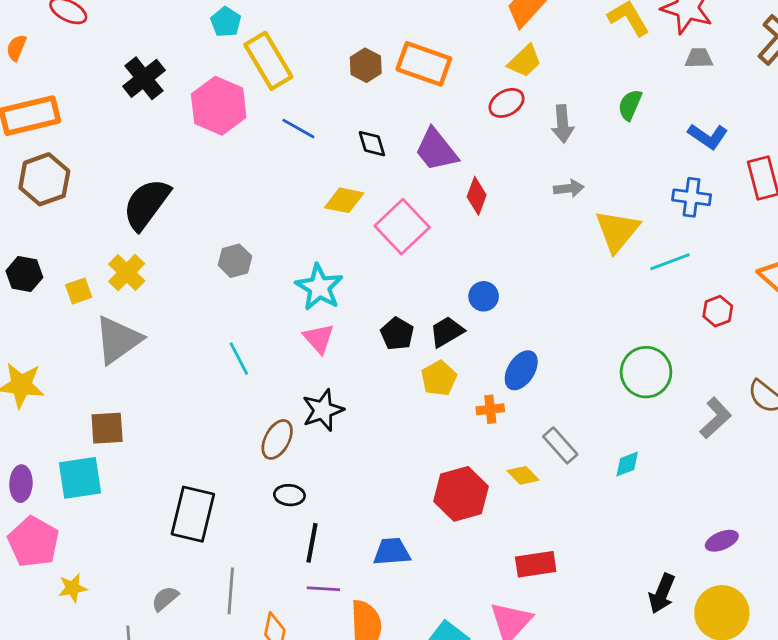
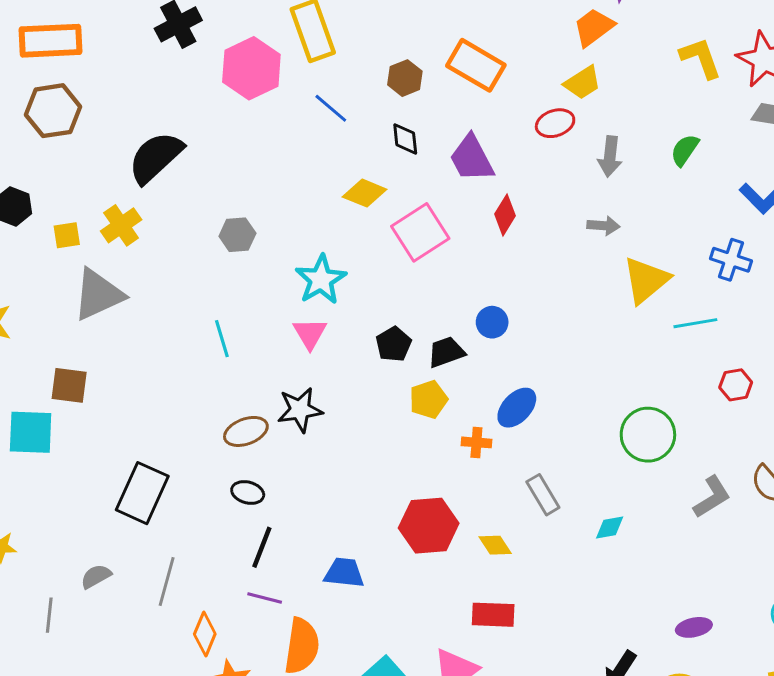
brown hexagon: (366, 65) -> (405, 78), moved
brown ellipse: (277, 439) -> (246, 431), turned 30
yellow diamond: (523, 475) -> (495, 545), moved

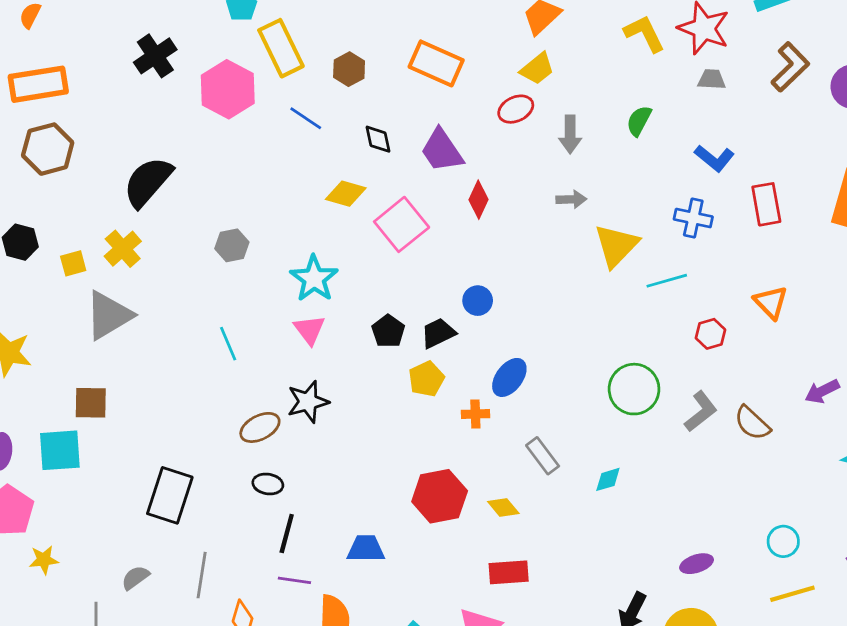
brown hexagon: (405, 78) -> (349, 69), moved
gray L-shape: (712, 497) -> (701, 411), moved

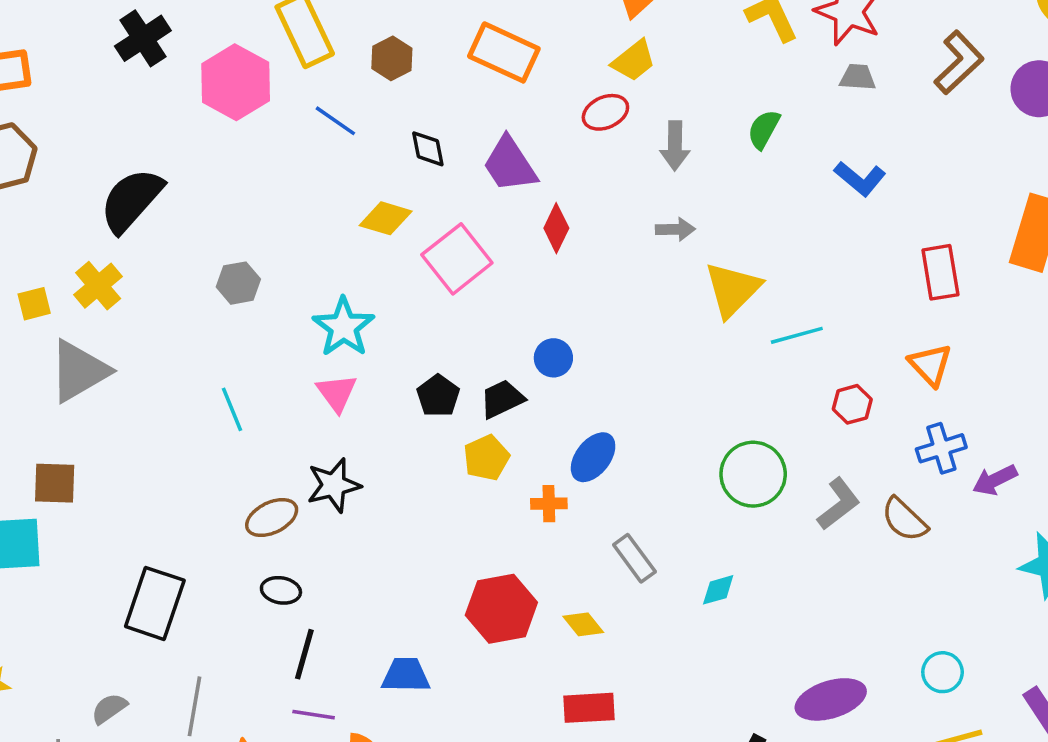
red rectangle: (766, 204) -> (940, 272), moved
blue cross: (693, 218) -> (941, 448), moved, turned -30
purple ellipse: (697, 564) -> (831, 699), size x1.6

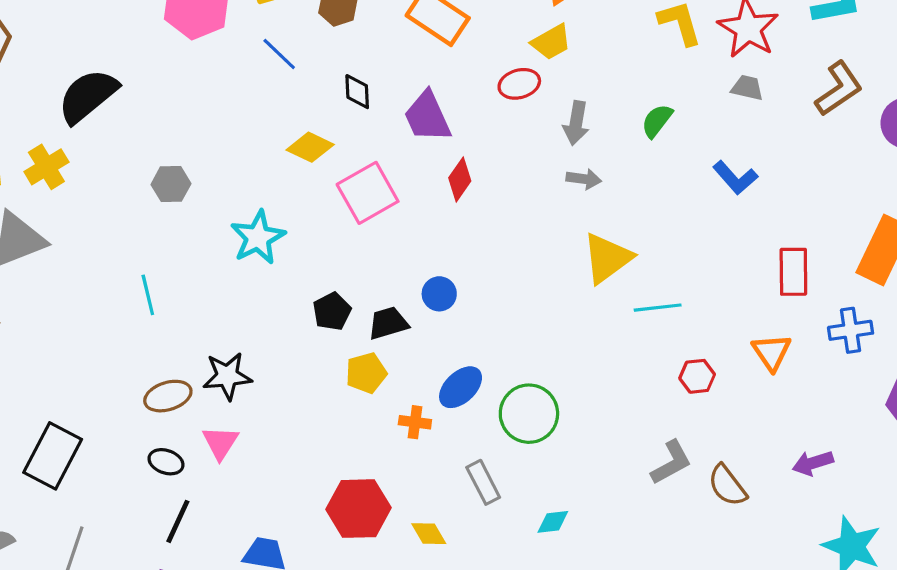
gray arrow: (675, 229) -> (584, 179), moved
pink triangle: (337, 393) -> (220, 443), moved
blue cross: (941, 448) -> (851, 330), moved
green circle: (753, 474) -> (529, 414), moved

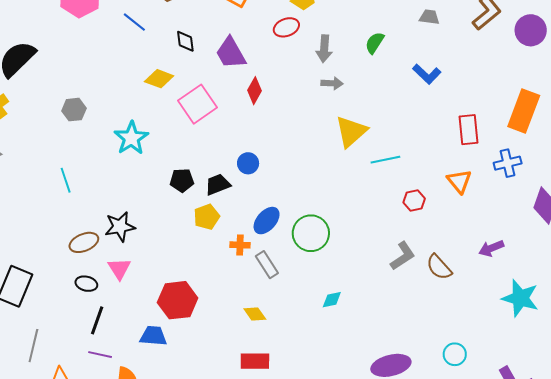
black pentagon: (332, 311) -> (182, 180), turned 30
gray rectangle: (483, 482) -> (267, 265), moved
red hexagon: (358, 509) -> (178, 300), moved

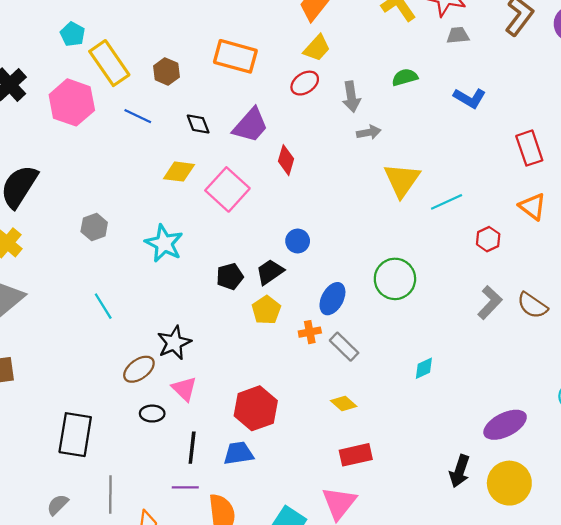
green semicircle: (375, 43) -> (405, 77), turned 55
purple trapezoid: (231, 53) -> (251, 125), turned -96
green circle: (311, 233) -> (395, 279), moved
black line: (97, 320) -> (192, 448), moved

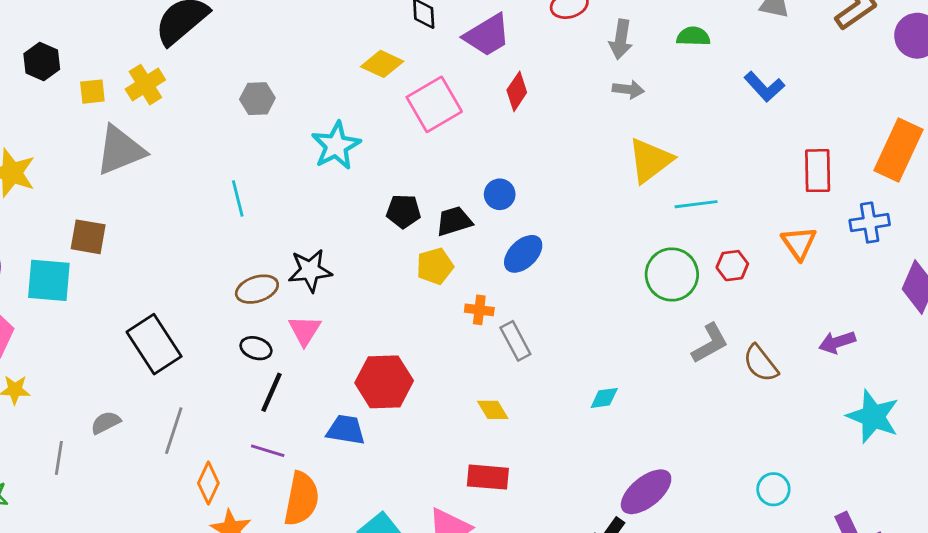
green circle: (395, 279) -> (672, 274), moved
blue ellipse: (332, 299) -> (523, 254), moved
purple ellipse: (505, 425) -> (646, 492), moved, turned -30
black rectangle: (75, 435) -> (154, 344), turned -60
black line: (192, 448) -> (272, 392), moved

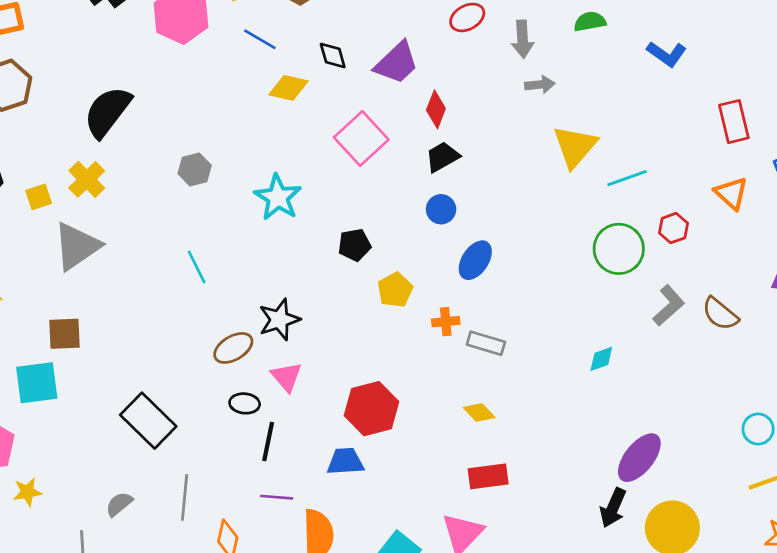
yellow diamond: (382, 64) -> (288, 88), moved
black trapezoid: (454, 221) -> (442, 157), moved
gray rectangle: (515, 341) -> (486, 343), turned -33
cyan diamond: (604, 398) -> (601, 359), moved

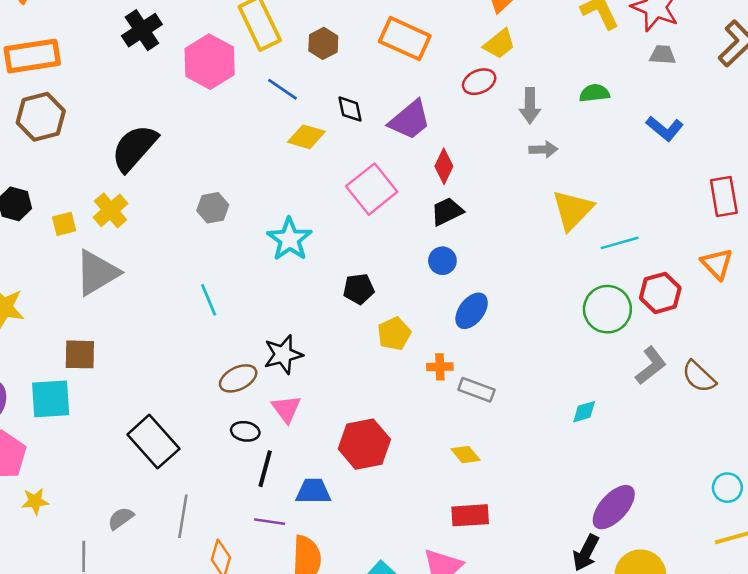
red hexagon: (673, 228) -> (660, 293), size x1.4
blue trapezoid: (345, 462) -> (313, 491), moved

